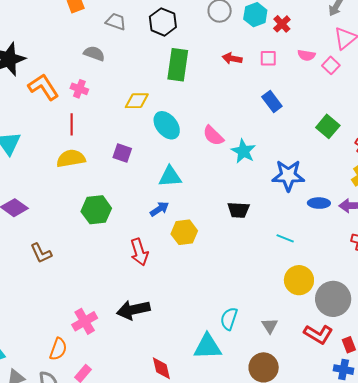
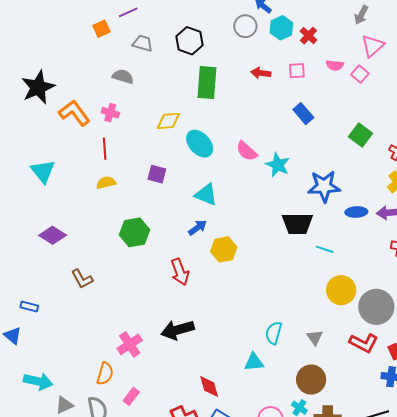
yellow semicircle: (71, 158) -> (106, 183), size x0.7
cyan triangle: (170, 176) -> (206, 195), turned 30
black trapezoid: (238, 210) -> (297, 224), moved, size x1.4
cyan triangle: (208, 347) -> (254, 362), size x0.7

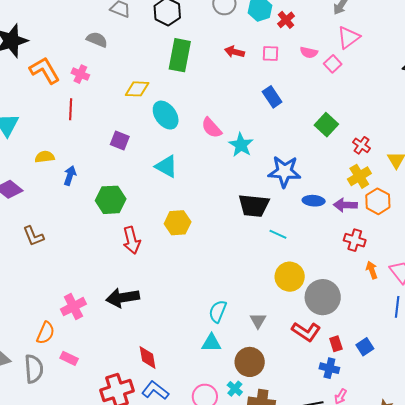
yellow semicircle: (106, 183) -> (45, 157), moved
blue arrow: (197, 228) -> (70, 176), moved, turned -42
green hexagon: (135, 232) -> (111, 200), moved
cyan triangle: (254, 362) -> (211, 343), moved
pink rectangle: (131, 396) -> (69, 358), turned 72

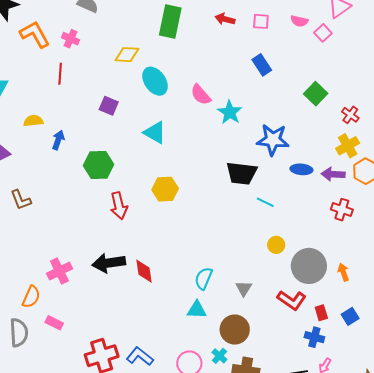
orange arrow: (372, 270) -> (343, 272), moved
yellow circle: (290, 277) -> (276, 245), size x0.6
red diamond: (148, 357) -> (144, 271), moved

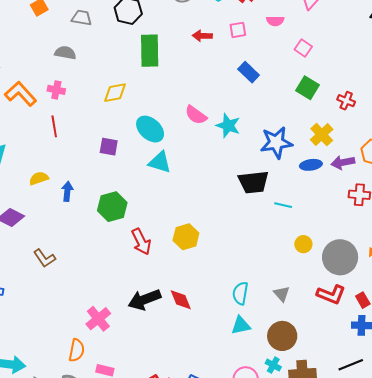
pink square: (323, 33) -> (303, 48), moved
cyan ellipse: (155, 81) -> (150, 129), moved
yellow cross: (348, 146) -> (322, 135), moved
yellow hexagon: (165, 189) -> (186, 237), moved

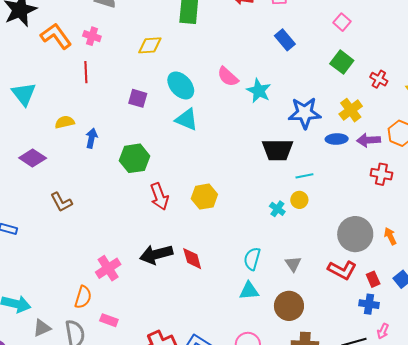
cyan line: (283, 205) -> (304, 176), turned -30
yellow circle: (303, 244) -> (299, 200), moved
cyan cross: (273, 365) -> (277, 209), moved

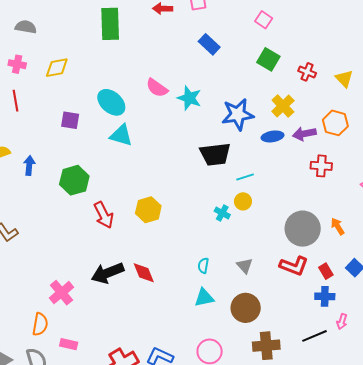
yellow diamond: (150, 45) -> (57, 68), moved
cyan semicircle: (252, 259) -> (203, 266), size x0.7

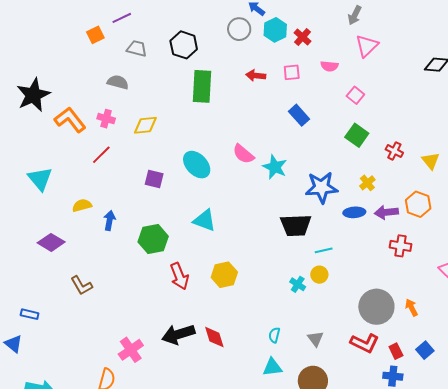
red line: (15, 101) -> (101, 155), turned 50
yellow cross: (283, 106) -> (367, 183), size x0.7
cyan triangle: (121, 135) -> (205, 220), moved

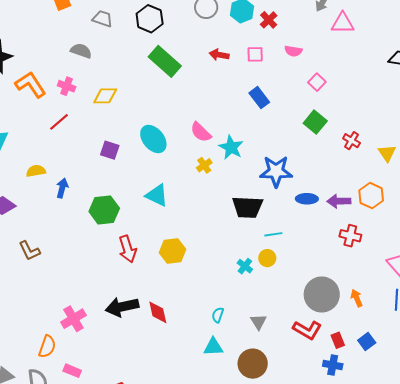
pink triangle: (367, 46) -> (343, 23), moved, turned 40
green rectangle: (202, 86) -> (165, 61), turned -56
yellow cross: (367, 183) -> (204, 165), moved

